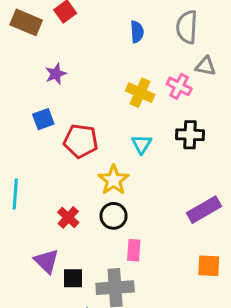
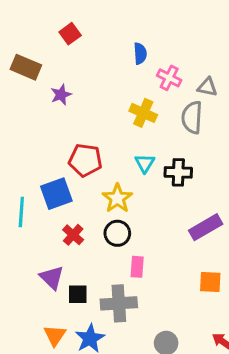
brown rectangle: (26, 22) -> (26, 67), moved
gray semicircle: (187, 27) -> (192, 117), moved
pink cross: (179, 86) -> (169, 78), moved
blue square: (43, 119) -> (56, 194), moved, size x1.5
black cross: (190, 135) -> (178, 172), moved

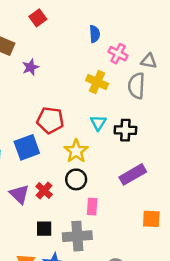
purple rectangle: (206, 227) -> (133, 174), moved
red cross: (73, 235) -> (44, 190), moved
purple triangle: (52, 277) -> (19, 194), moved

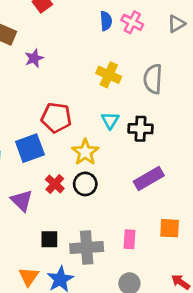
pink cross: (118, 54) -> (132, 22), moved
gray triangle: (149, 61) -> (176, 24), moved, turned -42
red cross: (44, 190) -> (55, 184), moved
pink rectangle: (92, 207) -> (129, 239), moved

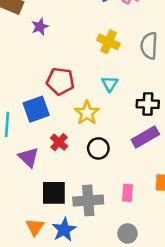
black cross: (141, 129) -> (148, 104), moved
black circle: (85, 184) -> (98, 148), moved
black square: (49, 239) -> (54, 193), size x1.5

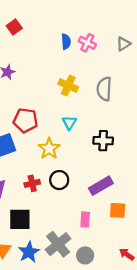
purple rectangle: (145, 137) -> (101, 186), moved
red cross: (59, 142) -> (32, 183), moved, turned 35
gray cross: (88, 200) -> (58, 244), moved, turned -35

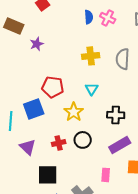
yellow cross: (68, 86) -> (91, 56), turned -30
black cross: (103, 141) -> (116, 115), moved

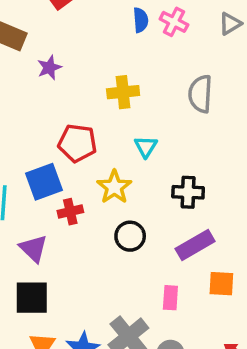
yellow cross: (91, 56) -> (123, 92), moved
red cross: (59, 143) -> (70, 212), moved
black square: (48, 175) -> (32, 298), moved

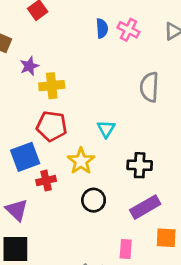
yellow cross: (123, 92) -> (52, 86), moved

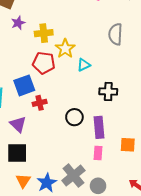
purple star: (29, 66) -> (18, 23), moved
cyan triangle: (106, 129) -> (84, 65), turned 32
yellow star: (81, 161) -> (65, 49), moved
purple rectangle: (145, 207) -> (99, 127), moved, turned -65

